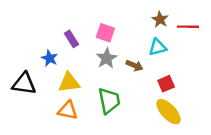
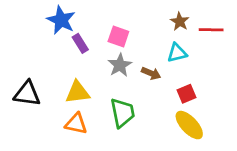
blue star: (50, 58) -> (61, 20), moved, size x1.5

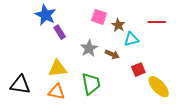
brown star: (180, 22) -> (118, 25), moved
pink square: (118, 36) -> (99, 17), moved
black triangle: (27, 94) -> (20, 85), moved
yellow ellipse: (189, 125) -> (159, 87), moved

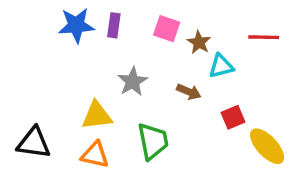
blue star: (45, 15) -> (76, 25), turned -30
purple rectangle: (60, 32) -> (114, 25), moved, turned 40
gray star: (89, 48) -> (133, 82), moved

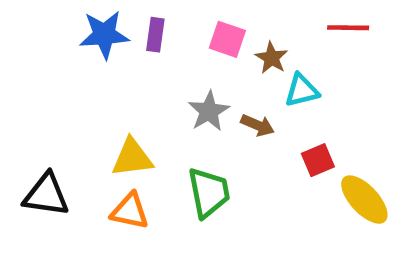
red line: (264, 37) -> (348, 28), moved
gray star: (133, 82) -> (209, 111), moved

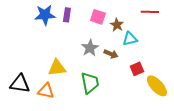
orange triangle: (130, 211) -> (46, 91), moved

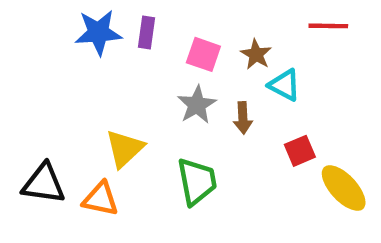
pink square: (98, 17) -> (203, 54), moved
cyan triangle: (130, 39) -> (284, 85), turned 42
brown arrow: (111, 54) -> (243, 118), turned 64
yellow triangle: (57, 68) -> (125, 149), turned -36

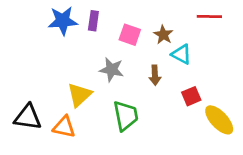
gray star: (197, 105) -> (112, 70), moved, turned -30

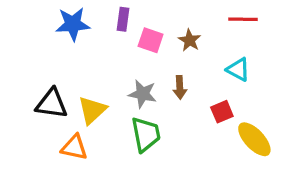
purple rectangle: (93, 21) -> (123, 19), moved
cyan triangle: (181, 54) -> (238, 70), moved
gray star: (112, 70) -> (142, 94), moved
black triangle: (28, 117) -> (52, 104), moved

